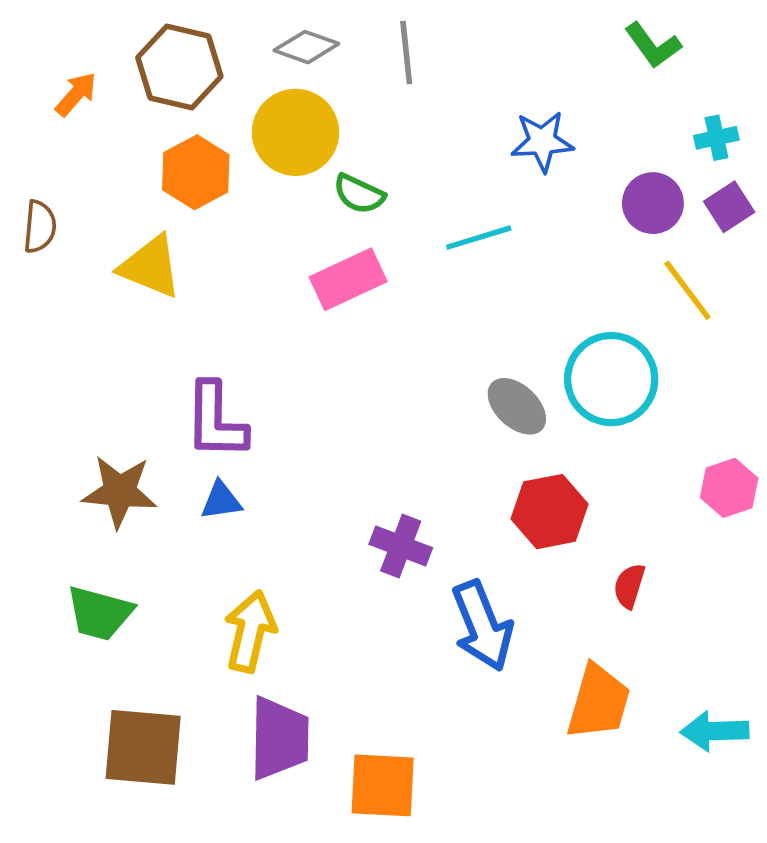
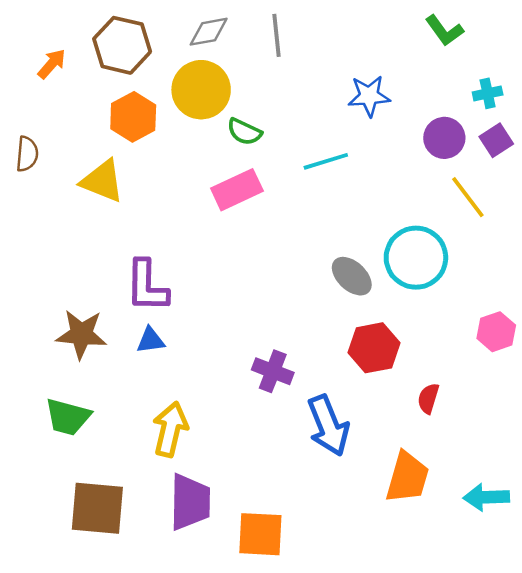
gray diamond: (306, 47) -> (209, 32), turned -30

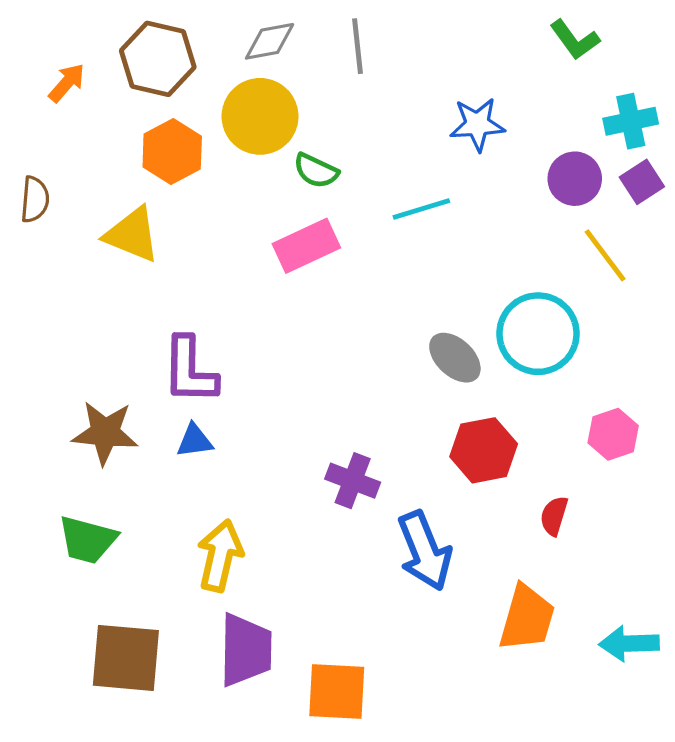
cyan cross: (488, 93) -> (631, 121), size x1.4
pink hexagon: (496, 332) -> (613, 434), moved

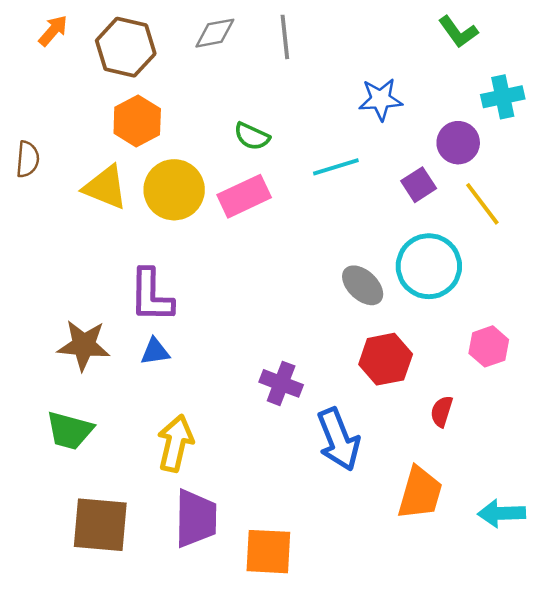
orange arrow: (67, 83) -> (53, 31), moved
yellow circle: (260, 116) -> (174, 190), moved
purple square: (642, 182) -> (419, 185), moved

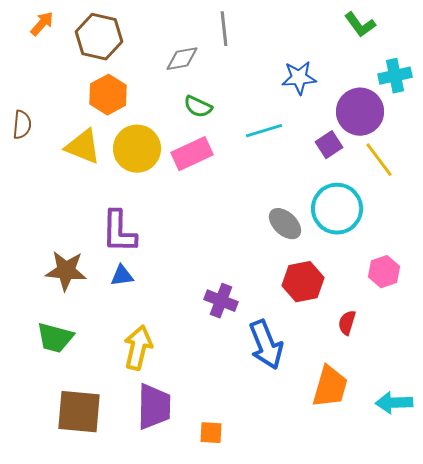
gray diamond: (215, 33) -> (182, 59), moved
purple circle: (458, 143) -> (360, 112), size x1.4
orange square: (268, 552) -> (211, 433), size x0.6

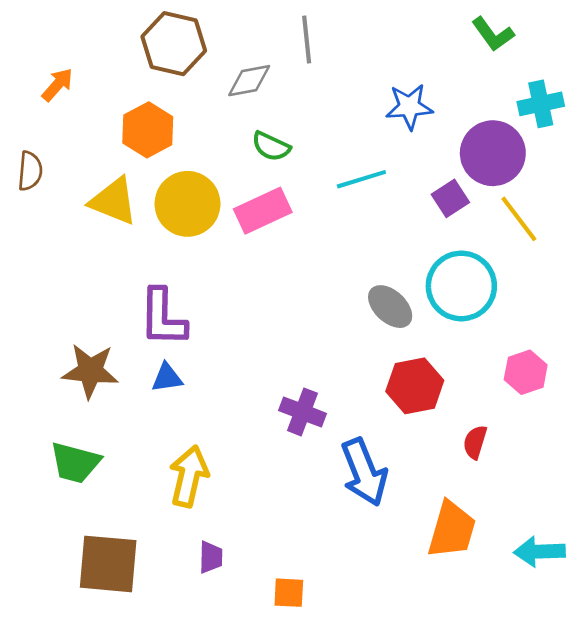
orange arrow: (42, 24) -> (57, 85), moved
brown hexagon: (99, 37) -> (174, 44), moved
purple trapezoid: (154, 407) -> (211, 557), size x0.5

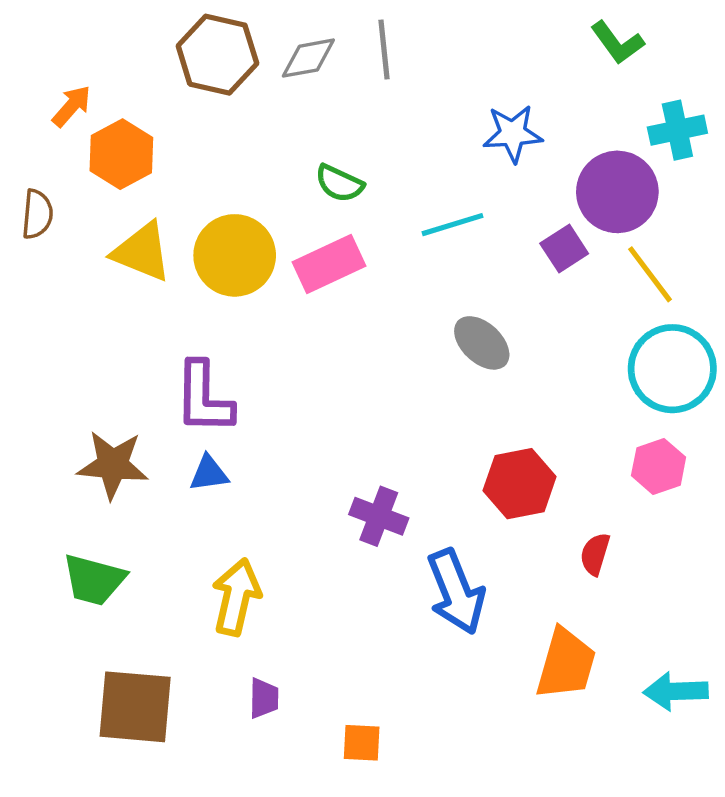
gray diamond: (249, 81) -> (308, 58), moved
orange hexagon: (148, 130) -> (121, 154), moved
cyan circle: (461, 286) -> (672, 369), moved
gray ellipse: (390, 307) -> (482, 343), moved

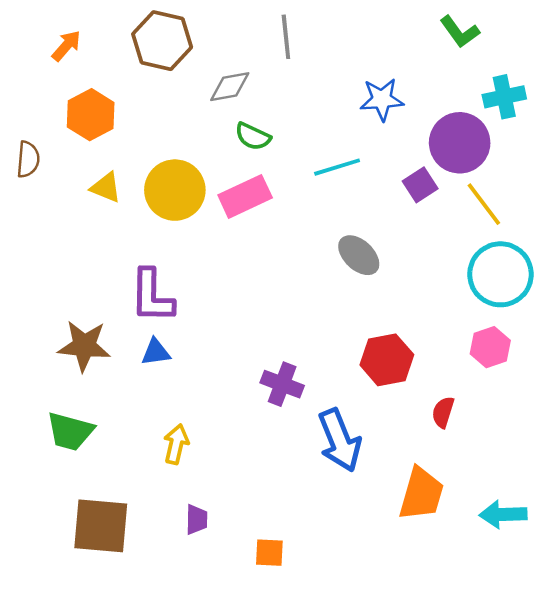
gray diamond: (308, 58) -> (230, 87), moved
orange arrow: (72, 106) -> (66, 46), moved
yellow triangle: (142, 252) -> (106, 187), size x0.7
yellow arrow: (236, 597) -> (176, 444), size x0.7

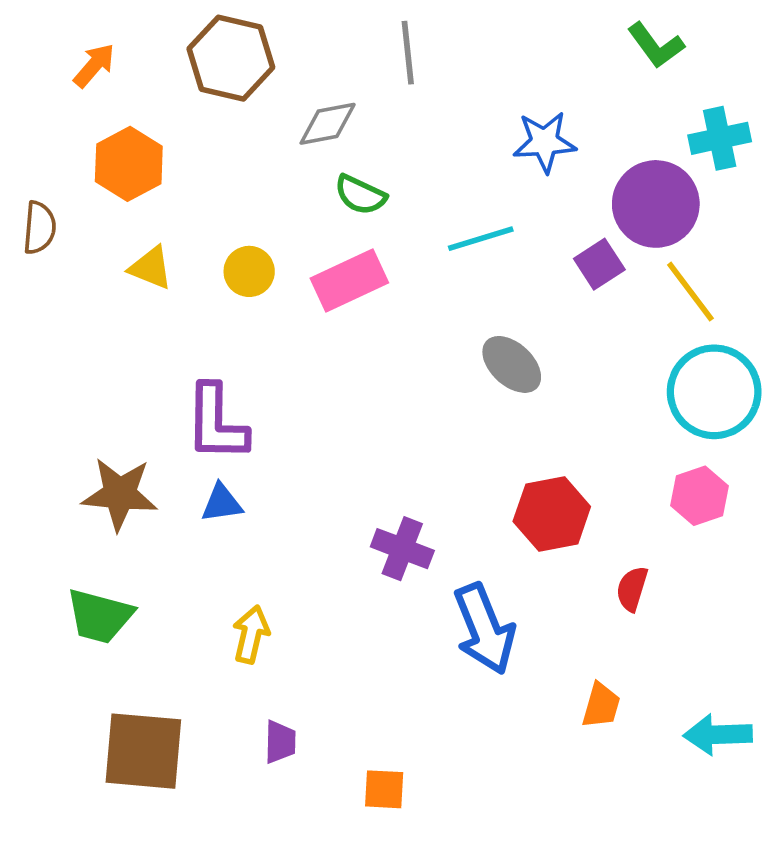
yellow circle: (175, 190) -> (249, 271), size x0.6
orange trapezoid: (421, 494) -> (601, 705), size x0.6

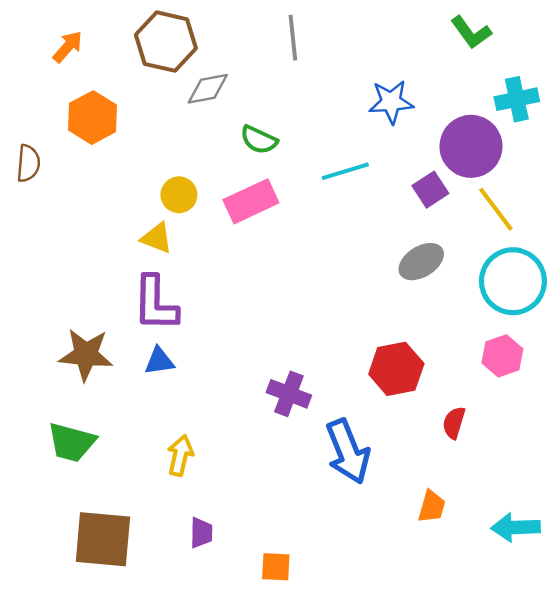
gray diamond: (328, 124) -> (208, 89), moved
yellow triangle: (151, 268) -> (157, 238), moved
gray ellipse: (512, 364) -> (421, 262), moved, turned -75

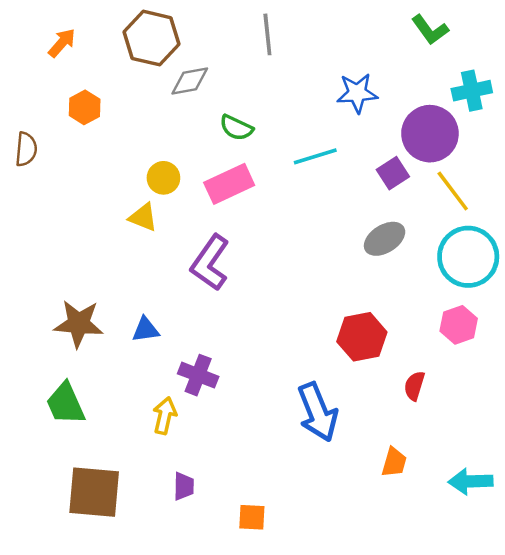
orange hexagon: (92, 118) -> (85, 107), size x0.7
purple L-shape: (155, 304) -> (210, 263), moved, turned 34
purple cross: (289, 394) -> (198, 375), moved
green trapezoid: (72, 442) -> (65, 404), turned 51

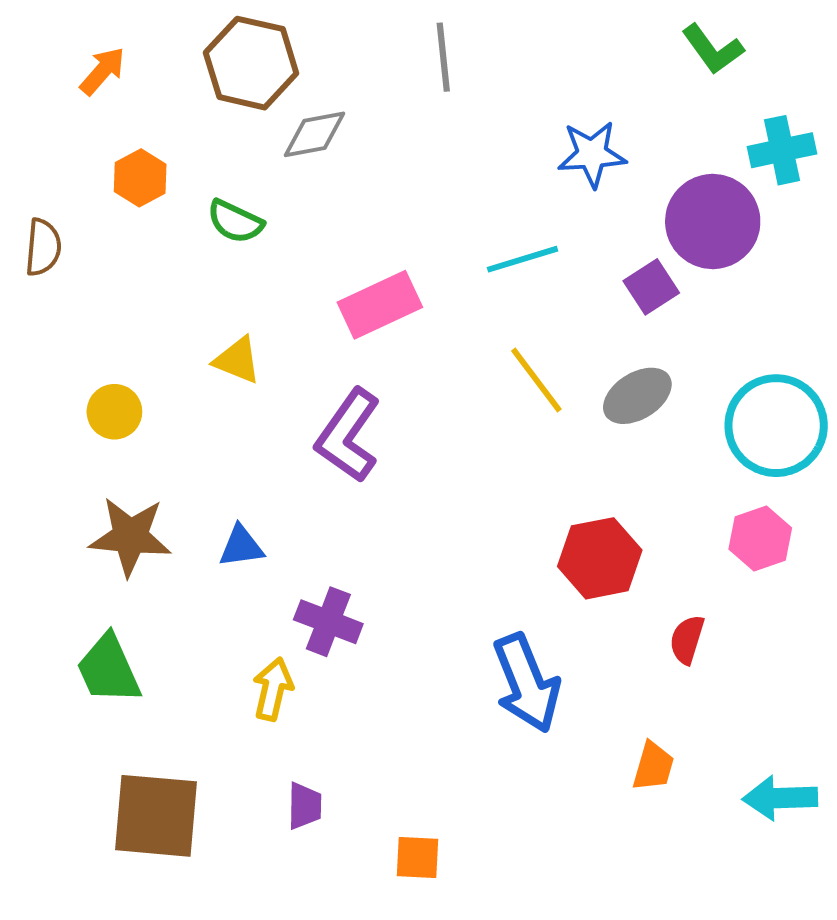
green semicircle: (236, 128) -> (235, 222), moved
yellow circle: (163, 178) -> (114, 412), moved
yellow line: (453, 191) -> (536, 380), moved

